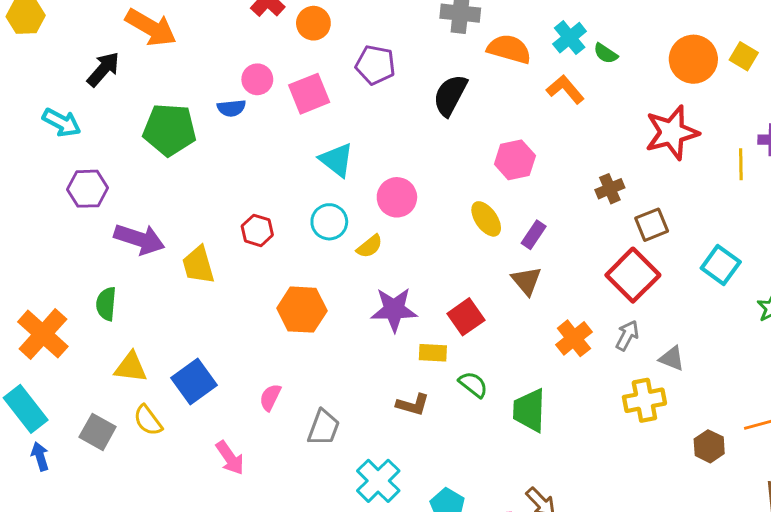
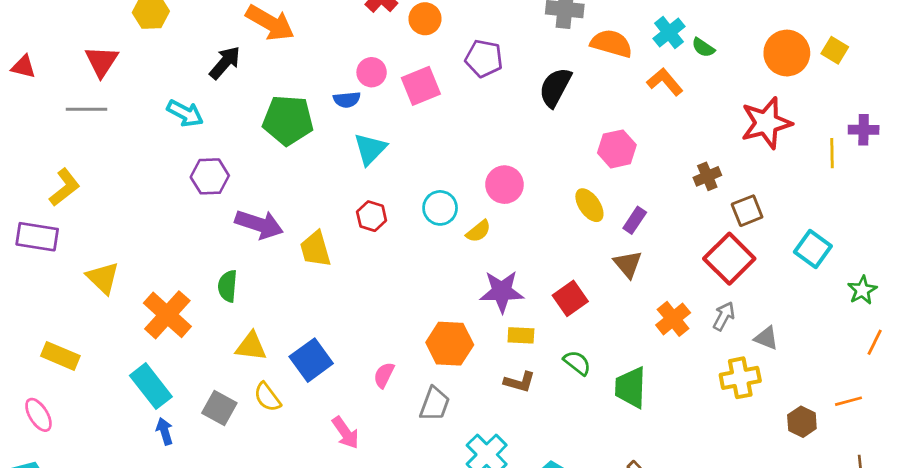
cyan triangle: (336, 160) -> (370, 149), moved, turned 36
orange hexagon: (302, 310) -> (450, 344), moved
yellow rectangle: (433, 353) -> (521, 335), moved

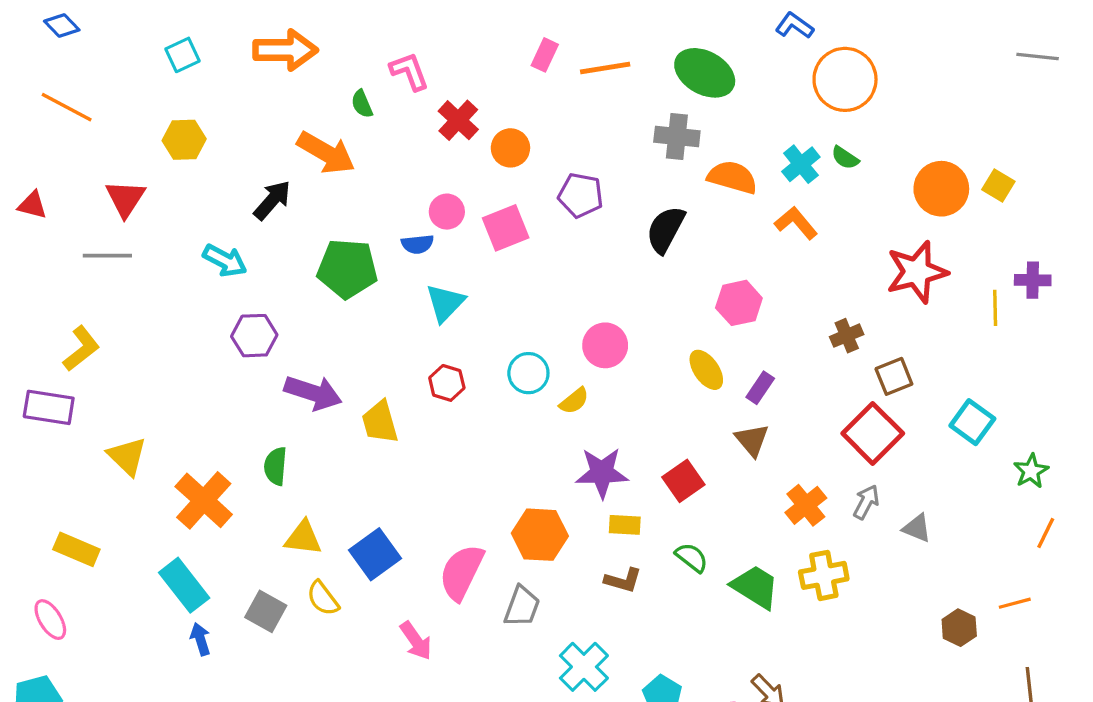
green semicircle: (703, 48) -> (845, 158), moved
pink semicircle: (384, 375) -> (462, 572), size x1.8
yellow cross: (740, 378) -> (824, 575), moved
green trapezoid: (631, 387) -> (755, 587), turned 120

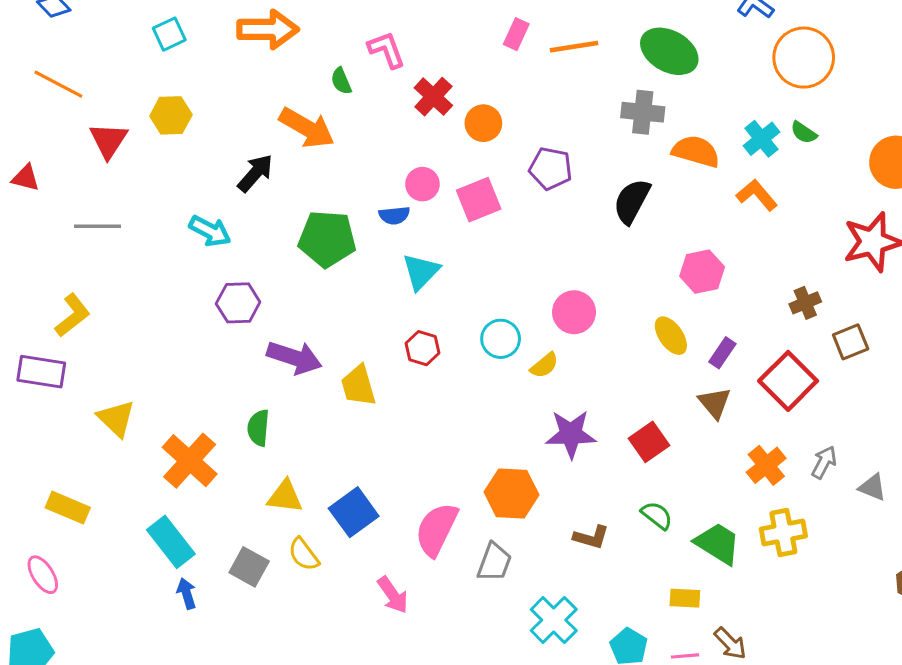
red triangle: (125, 199) -> (108, 140), moved
red square: (873, 433) -> (788, 381), moved
yellow rectangle: (625, 525) -> (685, 598), moved

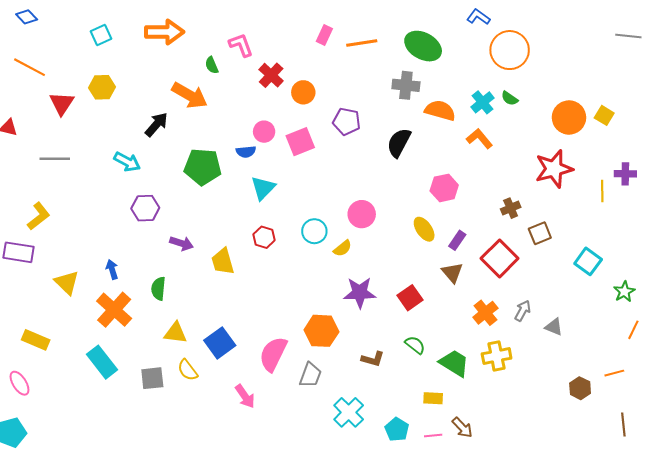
purple arrow: (294, 358) -> (182, 243), size x0.7
gray square: (249, 567) -> (152, 378), turned -35
blue arrow: (187, 593) -> (112, 269), moved

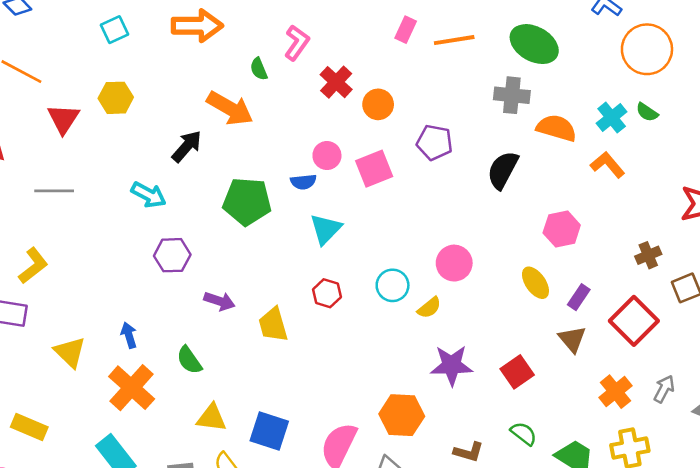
pink L-shape: (241, 45) -> (297, 43), turned 56
green semicircle: (158, 289) -> (189, 360), turned -40
blue square: (220, 343) -> (269, 431), turned -36

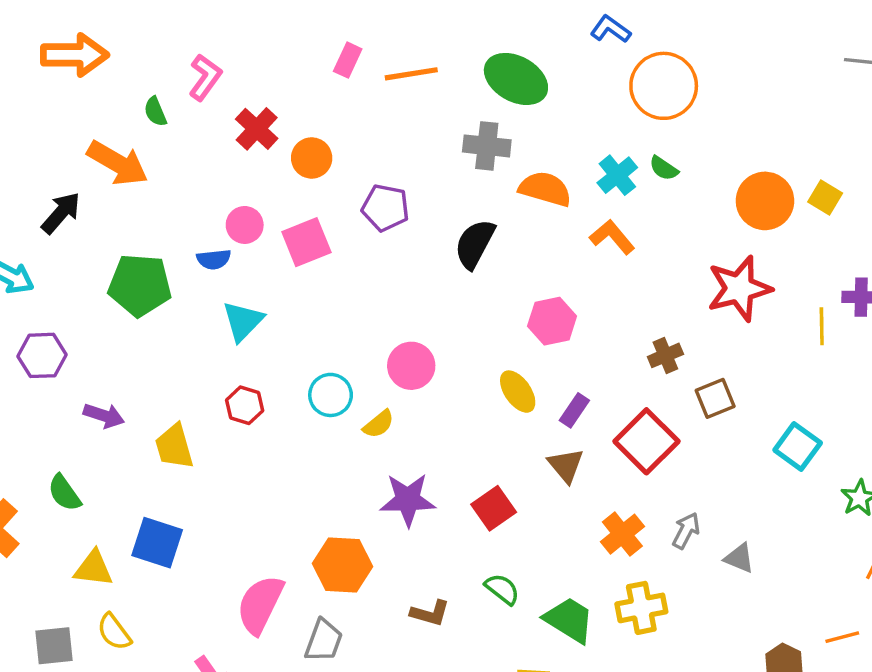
blue square: (269, 431) -> (157, 543), moved

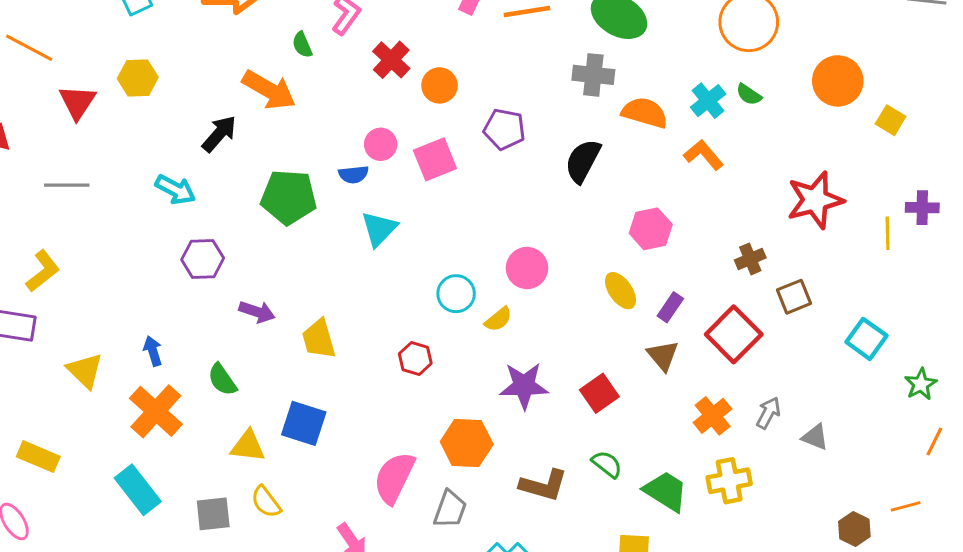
orange circle: (765, 201) -> (838, 81), moved
red hexagon: (245, 405) -> (415, 359), moved
brown L-shape: (430, 613) -> (544, 485), size x1.4

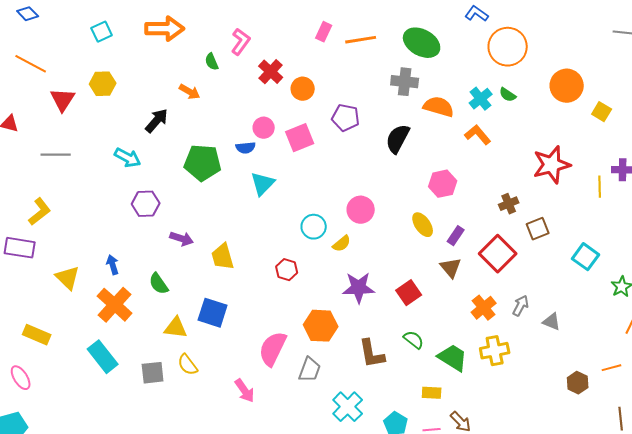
orange arrow: (269, 90) -> (190, 92), size x0.6
brown L-shape: (544, 485) -> (372, 354), turned 64

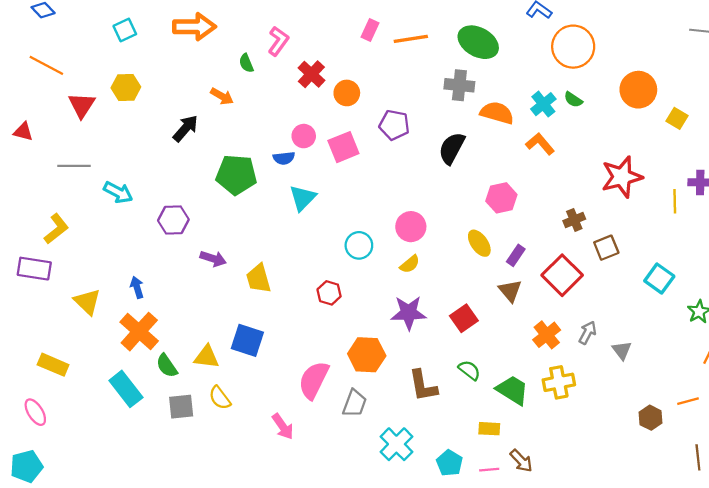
cyan arrow: (128, 158) -> (118, 192), moved
yellow semicircle: (342, 244) -> (410, 264), moved
green semicircle: (159, 284) -> (167, 366), moved
gray triangle: (552, 322) -> (622, 350), turned 30

